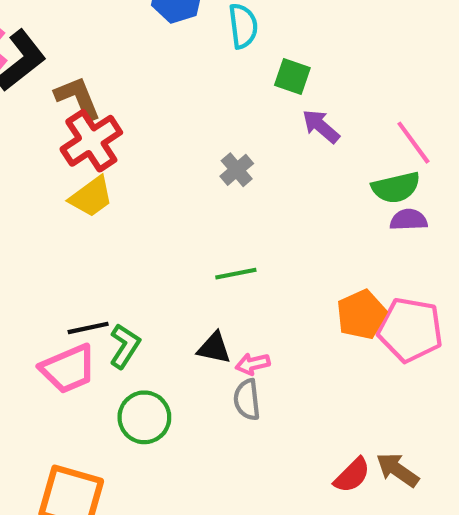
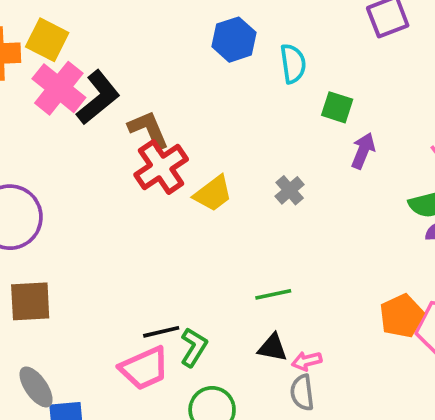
purple arrow: (321, 126) -> (363, 151), turned 72
yellow trapezoid: (91, 197) -> (213, 193), moved
green line: (236, 274) -> (273, 294), moved

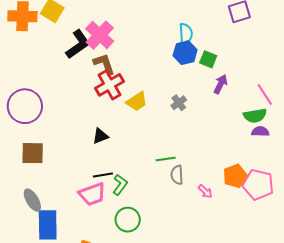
blue hexagon: (234, 40) -> (185, 53), moved
pink cross: (59, 88) -> (100, 35), moved
black triangle: (272, 348) -> (100, 136), moved, turned -36
pink arrow: (307, 361) -> (205, 191), moved, turned -126
gray semicircle: (302, 393) -> (177, 175), moved

